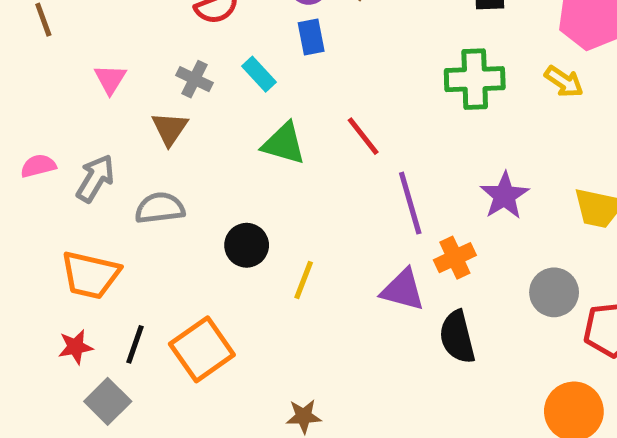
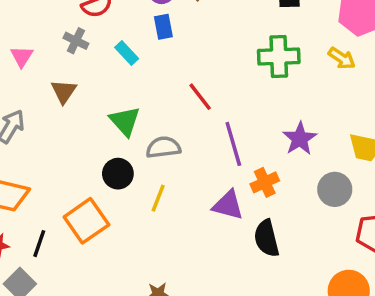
gray cross: (195, 79) -> (76, 41), moved
green triangle: (284, 144) -> (125, 121), moved, turned 32
gray semicircle: (160, 208) -> (163, 147), moved
gray circle: (554, 292) -> (335, 189), moved
orange square: (202, 349) -> (86, 221), moved

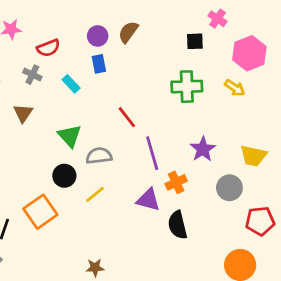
yellow line: (158, 198) -> (95, 194), turned 30

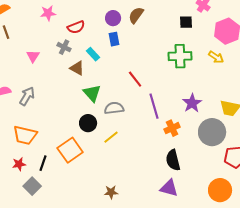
brown triangle: (23, 113) -> (77, 68), moved, turned -35
gray circle: (229, 188) -> (212, 132), size x1.4
purple triangle: (148, 200) -> (169, 188), moved

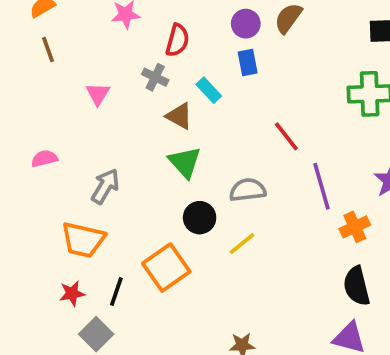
red semicircle: (76, 27) -> (177, 40), turned -54
green triangle: (92, 93) -> (185, 162), moved
gray arrow: (27, 96) -> (105, 186), moved

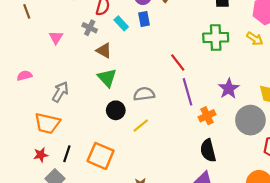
cyan rectangle: (209, 90) -> (121, 23), moved
red line: (286, 136) -> (178, 62), moved
orange square: (166, 268) -> (101, 156), moved, turned -32

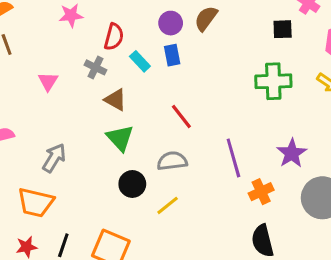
red line: (178, 62) -> (181, 117), moved

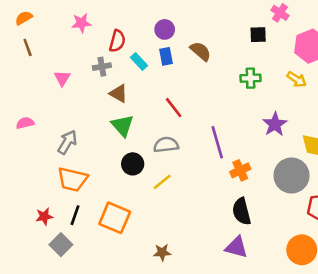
brown semicircle: (206, 18) -> (201, 51), moved, turned 95
gray cross: (95, 67) -> (102, 67), turned -36
green cross: (273, 81) -> (251, 78), size x0.7
purple star: (292, 153) -> (275, 124), moved
orange trapezoid: (36, 202) -> (72, 179), moved

